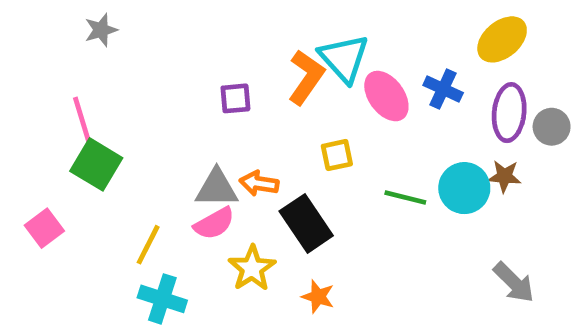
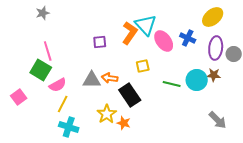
pink line: (82, 120) -> (48, 51), moved
pink semicircle: (214, 223) -> (58, 85), moved
orange star: (318, 297) -> (124, 123), moved

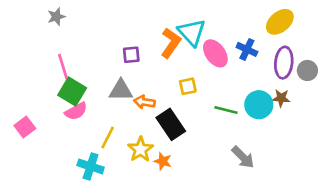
green square: (41, 70) -> (72, 92), moved
gray triangle: (92, 80) -> (121, 90), moved
yellow line: (63, 104) -> (108, 138), moved
gray arrow: (218, 120) -> (243, 157), moved

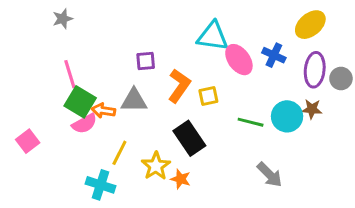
cyan triangle: (192, 32) -> (213, 36), turned -40
orange L-shape: (171, 43) -> (179, 86), moved
orange arrow: (144, 102) -> (103, 111), moved

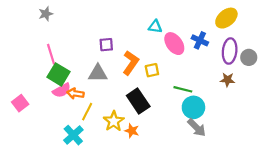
cyan triangle: (213, 36) -> (155, 27), size x0.6
orange arrow: (103, 111) -> (75, 94), moved
cyan circle: (287, 116) -> (193, 107), moved
cyan cross: (100, 185) -> (73, 135), turned 30

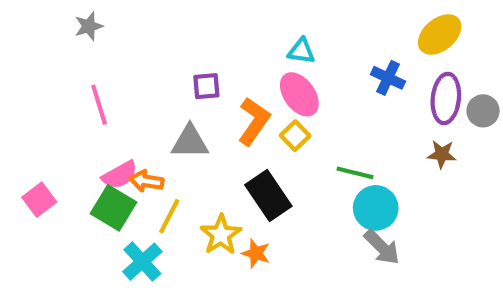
pink ellipse: (174, 44) -> (299, 94), moved
yellow square: (152, 70) -> (295, 136), turned -32
green square: (58, 74) -> (114, 208), moved

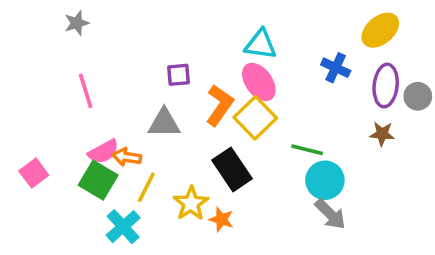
cyan triangle: (301, 51) -> (261, 44), size x1.4
yellow square: (295, 136) -> (255, 118), size x1.6

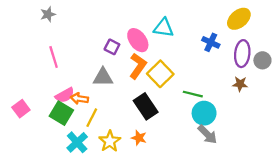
purple square: (178, 75) -> (112, 47), turned 32
pink ellipse: (259, 82) -> (138, 40), moved
yellow star: (191, 203) -> (110, 141), moved

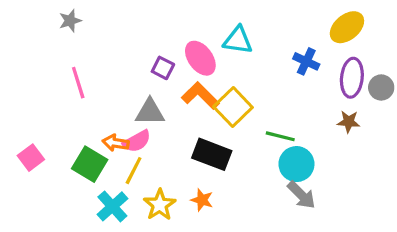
orange L-shape: (138, 66) -> (200, 96), turned -80
pink semicircle: (65, 95) -> (137, 141), moved
black rectangle: (146, 106) -> (212, 154), turned -35

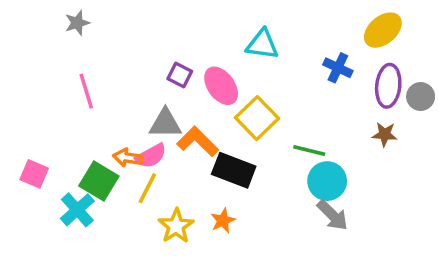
pink ellipse: (200, 58) -> (221, 86), moved
orange L-shape: (200, 96) -> (198, 141), moved
pink square: (31, 158) -> (34, 174), turned -30
orange star: (202, 200) -> (223, 221), turned 30
cyan cross: (112, 206) -> (77, 210), moved

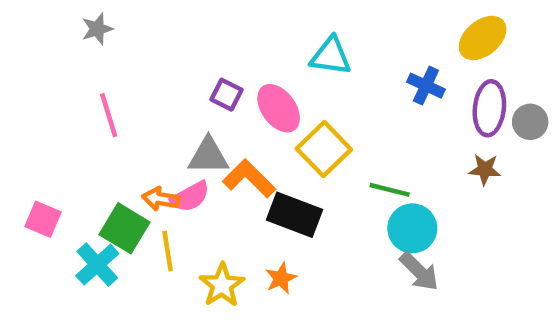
yellow line: (147, 188) -> (168, 251), moved, turned -36

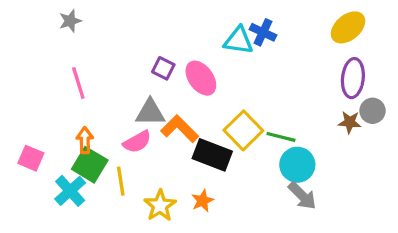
blue cross: (426, 86) -> (263, 32), moved
gray circle: (530, 122) -> (373, 111), moved
yellow square: (324, 149) -> (243, 130), moved
orange arrow: (161, 199) -> (85, 140), moved, turned 80

